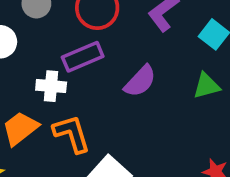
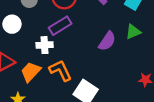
purple semicircle: (140, 81) -> (107, 41), moved

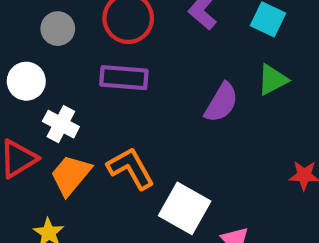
purple rectangle: (60, 26) -> (124, 78), turned 40
white cross: (45, 45) -> (61, 124), moved, turned 35

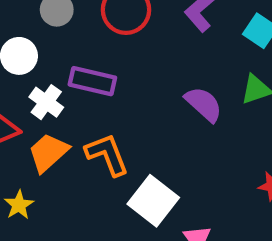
purple rectangle: (124, 78) -> (92, 81), moved
purple semicircle: (221, 103) -> (204, 104), turned -87

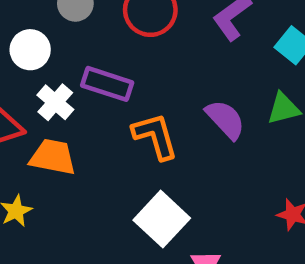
orange trapezoid: (48, 152) -> (53, 157), turned 48
orange L-shape: (107, 155) -> (155, 136), moved

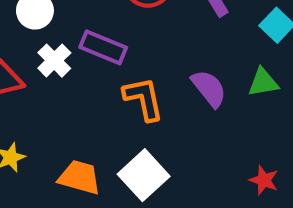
orange trapezoid: (53, 157) -> (80, 177), moved

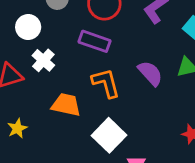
purple rectangle: (103, 47) -> (94, 41), moved
orange trapezoid: (80, 177) -> (66, 105), moved

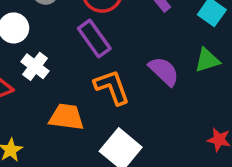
purple rectangle: (94, 41) -> (94, 39), turned 40

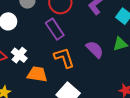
white cross: (35, 66) -> (19, 55), moved

